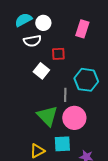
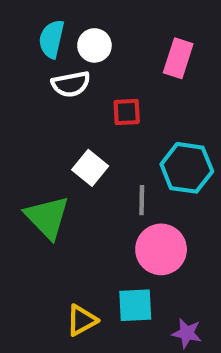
cyan semicircle: (23, 20) -> (52, 39), turned -48
white square: (41, 71) -> (90, 168), moved
green triangle: (47, 116) -> (47, 217), moved

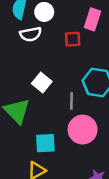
red square: (127, 112) -> (73, 39), moved
cyan square: (135, 305) -> (45, 143), moved

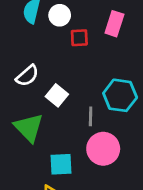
white semicircle: (31, 34) -> (27, 76), moved, turned -30
red square: (73, 39) -> (79, 38), moved

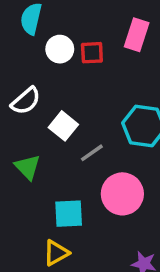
white circle: (60, 15) -> (60, 49), moved
gray line: (91, 116) -> (92, 153), moved, turned 54
green triangle: (29, 128) -> (28, 167), size x0.7

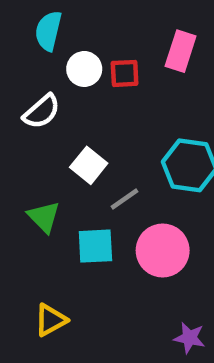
white semicircle: (26, 101) -> (42, 112), moved
cyan square: (69, 214) -> (95, 246), moved
yellow triangle: (56, 253) -> (51, 320), moved

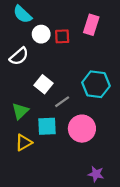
cyan semicircle: (48, 31) -> (22, 14), turned -60
green triangle: (44, 217) -> (20, 111), turned 30
yellow triangle: (51, 320) -> (24, 143), moved

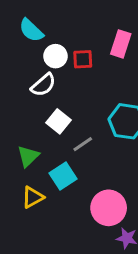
white semicircle: (19, 56) -> (43, 85), moved
cyan square: (47, 126) -> (63, 176), turned -30
pink circle: (82, 129) -> (109, 208), moved

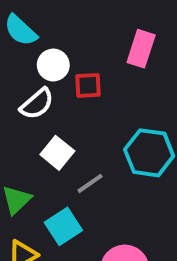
red square: (83, 59) -> (88, 85), moved

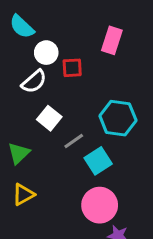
cyan square: (63, 226) -> (98, 161), moved

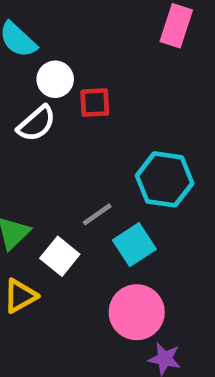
pink rectangle: (112, 40) -> (176, 26), moved
white square: (49, 118) -> (60, 256), moved

